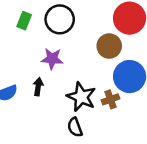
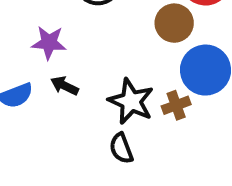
purple star: (52, 59) -> (49, 43), moved
black arrow: (38, 87) -> (65, 86), turned -72

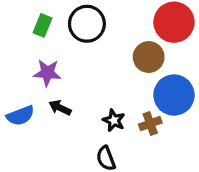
black star: (131, 101) -> (114, 120), size x0.6

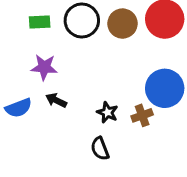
green rectangle: (43, 25) -> (40, 22), turned 65
brown circle: (149, 57) -> (123, 24), moved

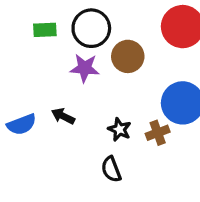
brown circle: (123, 24) -> (128, 56), moved
purple star: (44, 67) -> (85, 68), moved

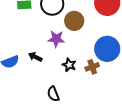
purple star: (85, 68) -> (56, 39), moved
black semicircle: (111, 169) -> (53, 94), moved

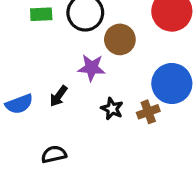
black arrow: (35, 57) -> (59, 96), turned -80
black semicircle: (53, 94) -> (54, 154), moved, turned 98

